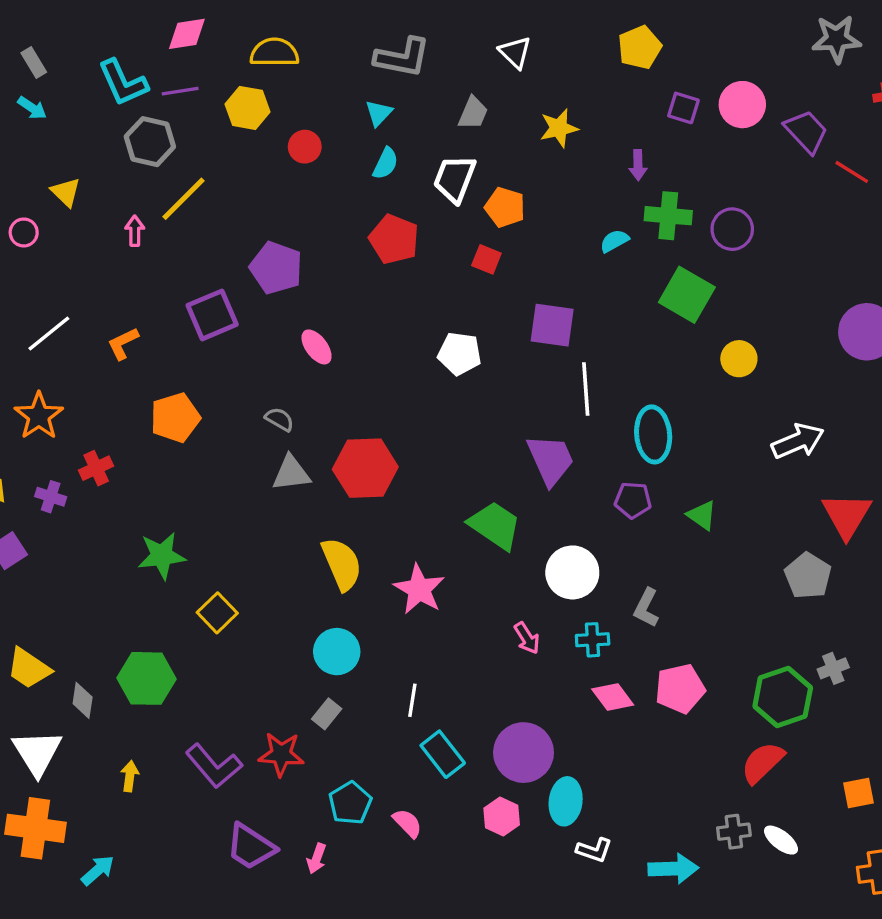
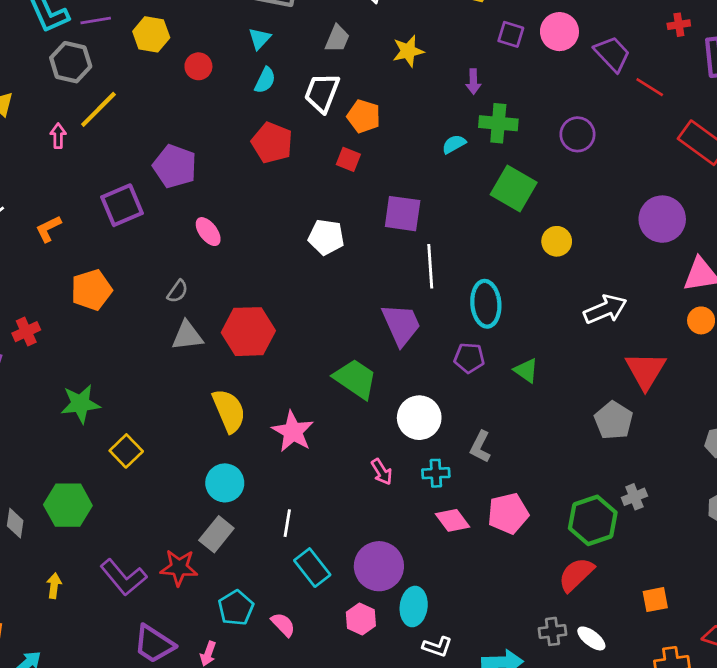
purple circle: (732, 229) -> (577, 134), moved
gray semicircle: (279, 419) -> (178, 291), turned 95
gray rectangle: (327, 714) -> (216, 534), size x1.4

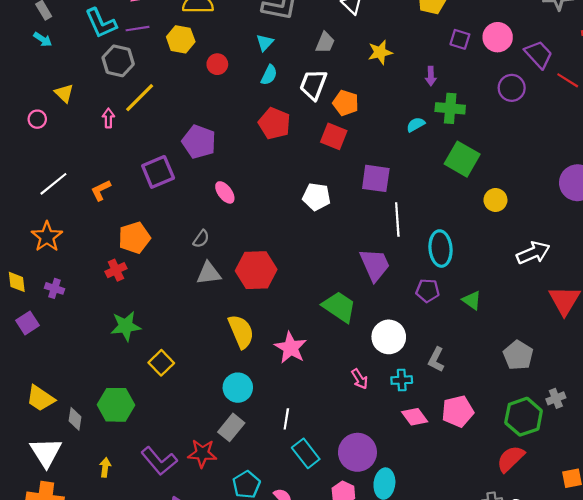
purple circle: (577, 134) -> (512, 88), moved
red square: (348, 159) -> (334, 136), size x1.4
red cross: (26, 332) -> (116, 270), moved
gray pentagon: (614, 420) -> (518, 355), moved

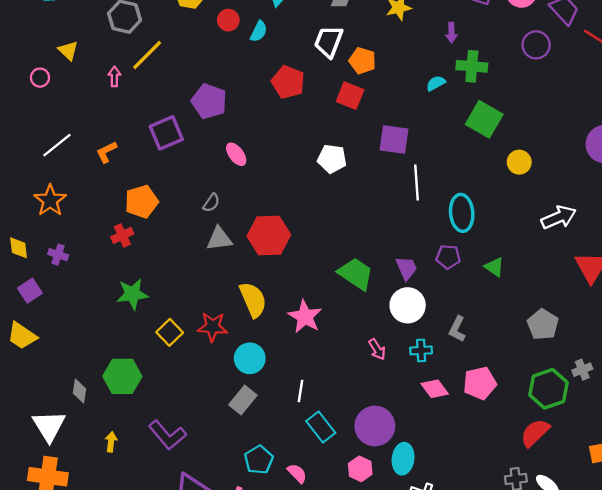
cyan semicircle: (269, 75) -> (259, 31), moved
purple trapezoid: (375, 265) -> (406, 268), moved, size x0.7
yellow trapezoid: (40, 398) -> (22, 336), moved
red star: (202, 453) -> (213, 327), moved

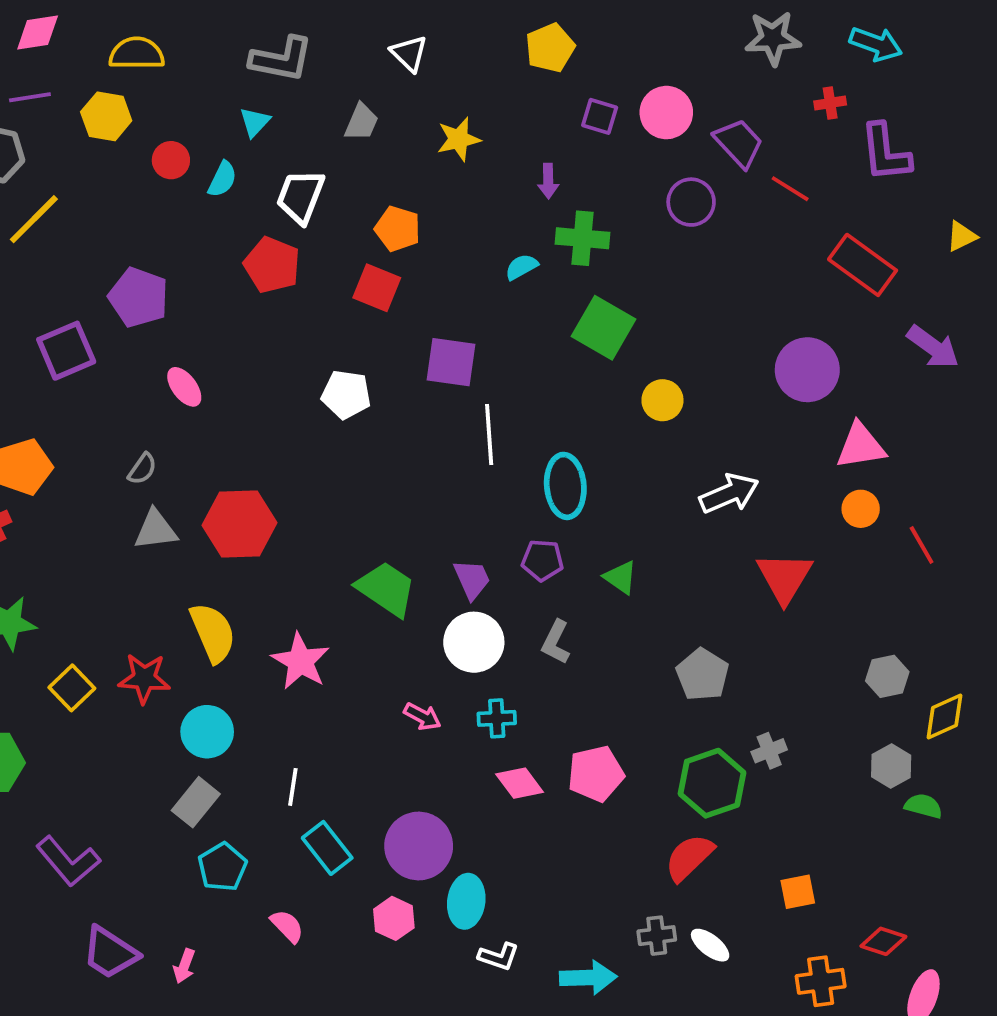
white trapezoid: (329, 41) -> (300, 196), moved
gray L-shape: (457, 329) -> (556, 642), moved
pink arrow: (377, 349) -> (422, 716), turned -30
cyan pentagon: (259, 460) -> (222, 867), moved

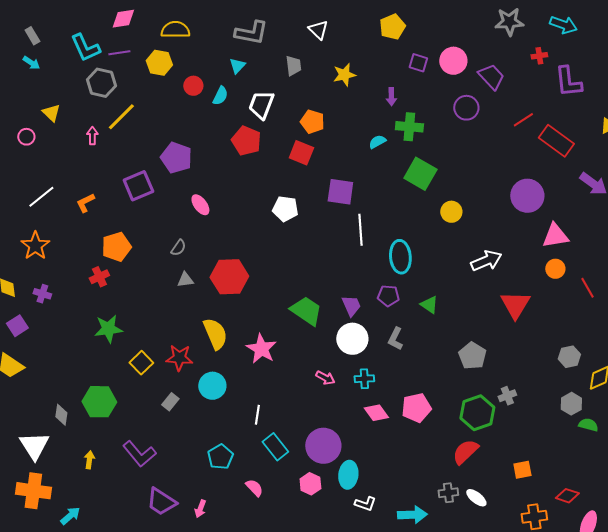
gray trapezoid: (361, 122) -> (293, 66), turned -30
red line: (790, 189) -> (523, 120), moved, turned -65
gray triangle: (156, 530) -> (185, 280), size x0.7
gray rectangle: (196, 802) -> (170, 402), moved, size x0.7

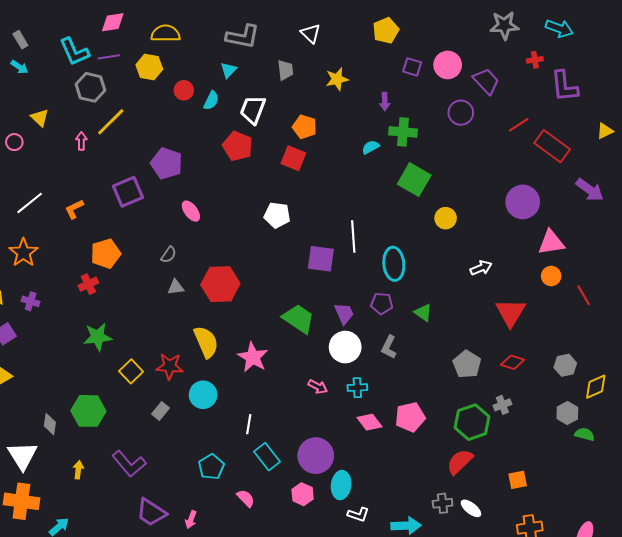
purple square: (340, 192) -> (321, 259), moved
white arrow: (486, 261) -> (481, 268), size x0.7
red diamond: (567, 496) -> (513, 362), moved

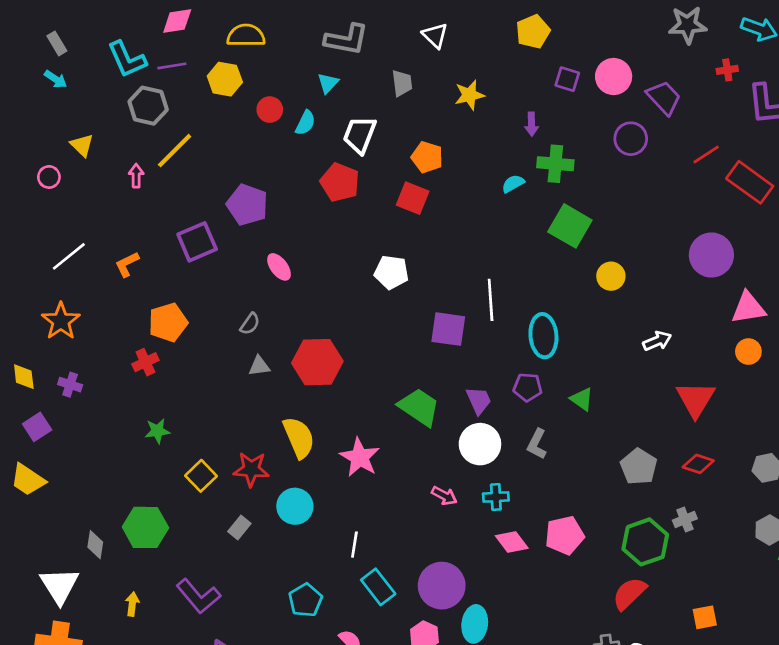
green star: (98, 337) -> (157, 431), size x0.7

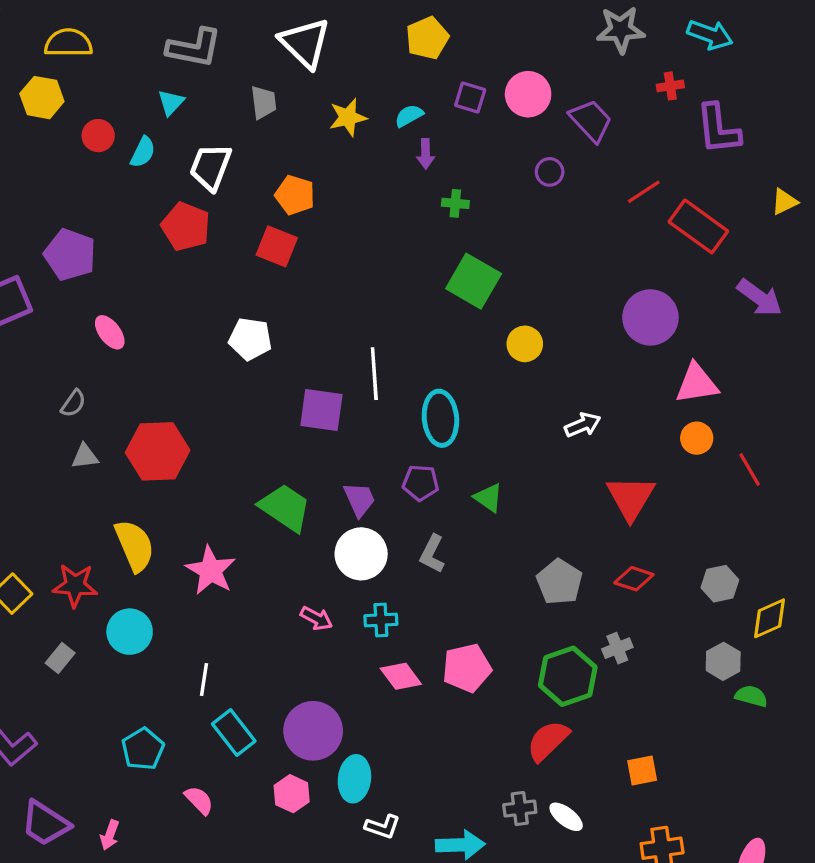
white triangle: (435, 36) -> (305, 43), size x1.6
purple circle: (631, 139) -> (550, 172), size x0.7
green cross: (555, 164) -> (455, 203), size x0.6
cyan semicircle: (513, 184) -> (409, 116), moved

